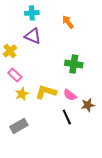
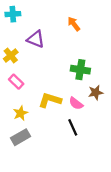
cyan cross: (32, 13) -> (13, 14), moved
yellow star: (22, 94) -> (20, 113), moved
brown star: (88, 105) -> (96, 93), moved

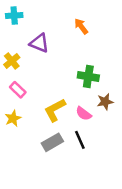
yellow L-shape: (50, 100) -> (55, 110), turned -45
yellow star: (20, 113) -> (13, 118), moved
gray rectangle: (20, 137) -> (52, 142), moved

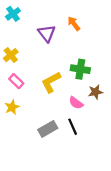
cyan cross: (14, 16) -> (13, 14), turned -32
purple triangle: (39, 43) -> (47, 33), moved, turned 30
yellow L-shape: (55, 110) -> (51, 82), moved

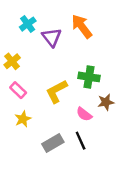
cyan cross: (13, 14) -> (28, 24), moved
orange arrow: (74, 24) -> (82, 26), size x1.5
yellow star: (12, 107) -> (23, 119), moved

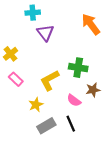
cyan cross: (28, 24) -> (33, 13), moved, turned 32
orange arrow: (82, 26) -> (91, 24), moved
yellow star: (23, 119) -> (36, 105), moved

